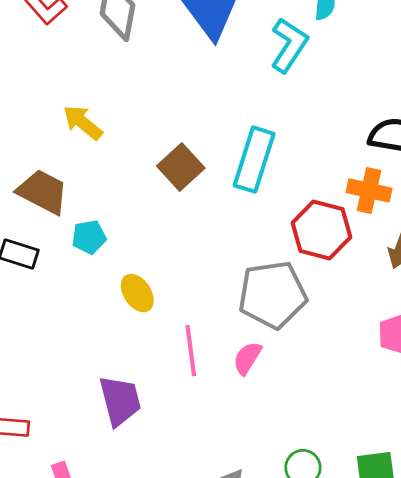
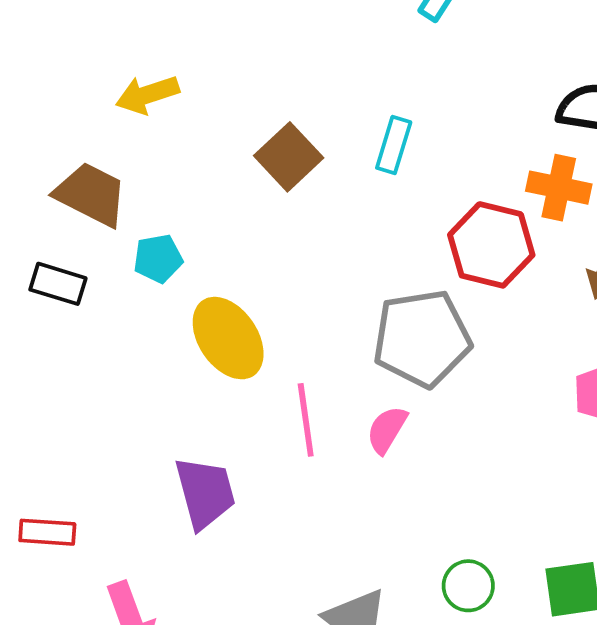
yellow arrow: (83, 123) -> (147, 95), turned -57
cyan rectangle: (254, 160) -> (394, 145), size x0.6
yellow ellipse: (137, 293) -> (228, 338), size x1.5

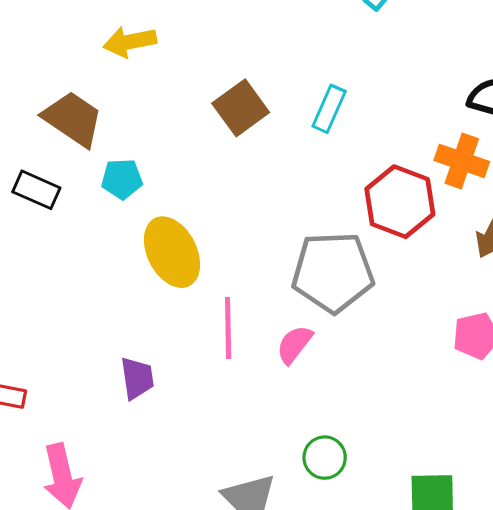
purple trapezoid: (205, 493) -> (137, 378), size x0.7
green circle: (468, 586) -> (325, 458), moved

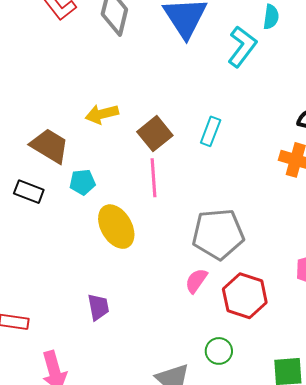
yellow arrow: (130, 42) -> (102, 114), moved
red hexagon: (400, 202) -> (245, 296), moved
pink line: (228, 328) -> (153, 178), moved

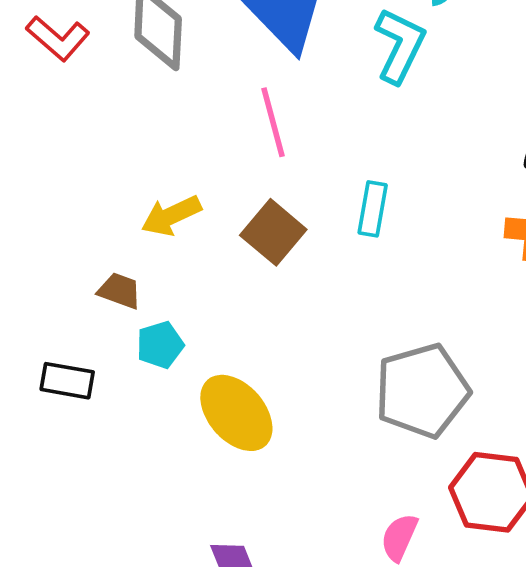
brown trapezoid: (50, 146) -> (120, 291), moved, size x0.6
pink line: (153, 178) -> (273, 122), moved
pink semicircle: (196, 281) -> (399, 537), moved

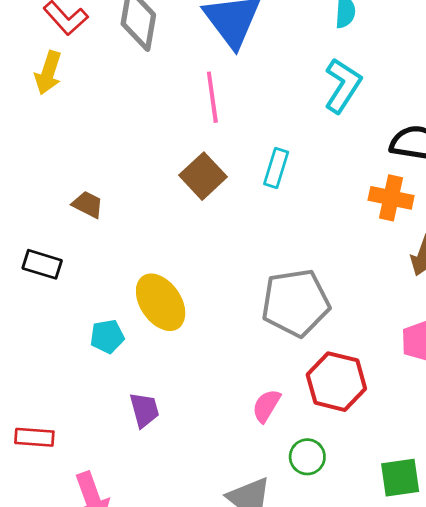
cyan L-shape: (400, 45) -> (343, 86), moved
yellow arrow: (171, 216) -> (48, 73), moved, turned -54
cyan pentagon: (160, 345) -> (107, 337), moved

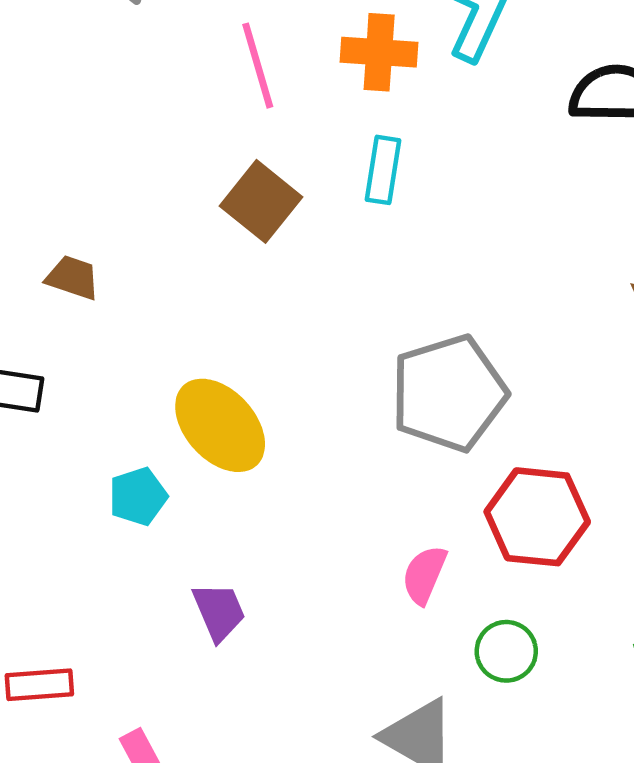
orange cross: (391, 198) -> (379, 52), moved

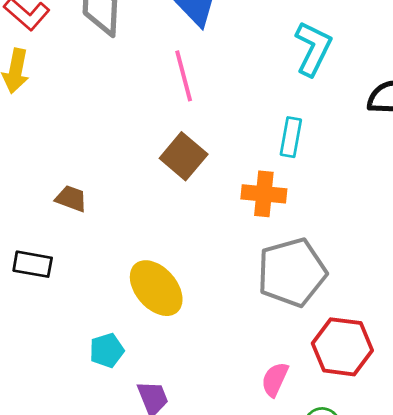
orange cross: (379, 52) -> (264, 194), moved
cyan rectangle: (383, 170) -> (291, 137), moved
cyan pentagon: (138, 496) -> (107, 350), moved

